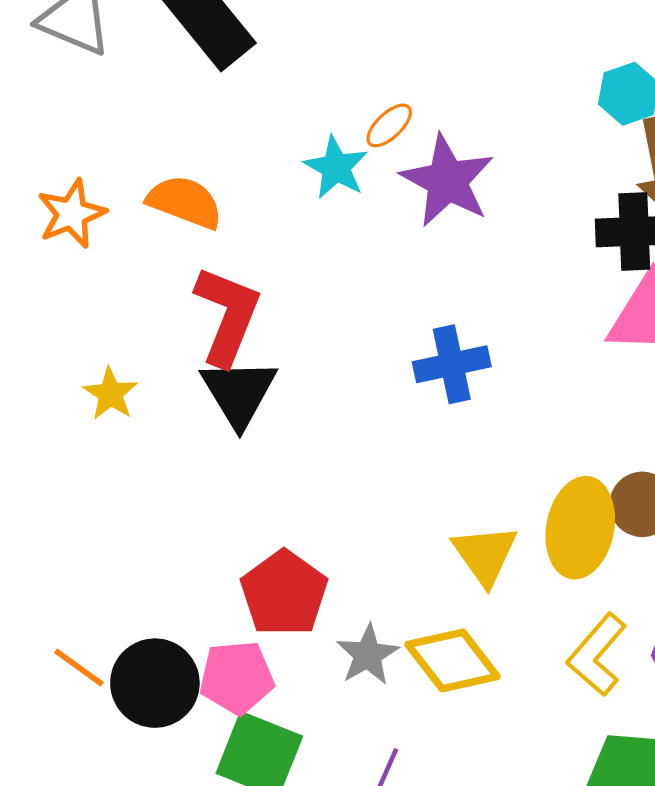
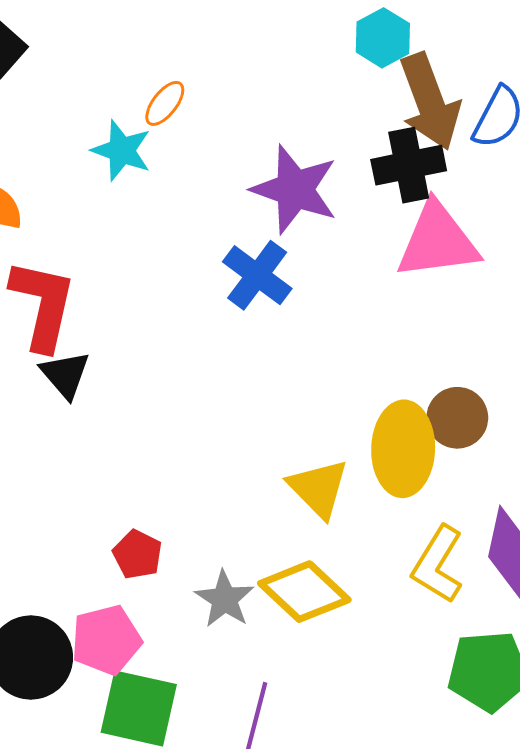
purple star: (447, 181) -> (295, 189), moved
blue cross: (452, 364) -> (257, 275), moved, turned -32
black triangle: (239, 393) -> (65, 375), size x0.7
red pentagon: (284, 593) -> (137, 554), size x0.6

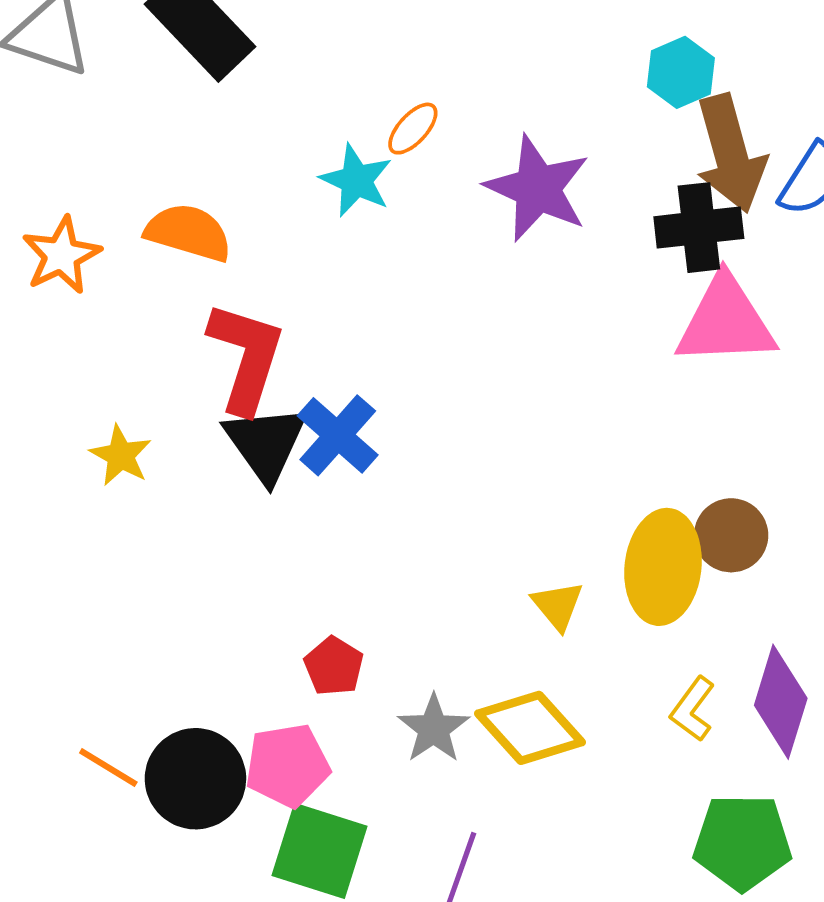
purple star: (295, 189) -> (537, 188), moved
blue cross: (257, 275) -> (338, 435), moved
black triangle: (65, 375) -> (266, 443), size x1.4
yellow triangle: (319, 488) -> (558, 606), size x0.7
yellow L-shape: (438, 564) -> (693, 709), size x0.7

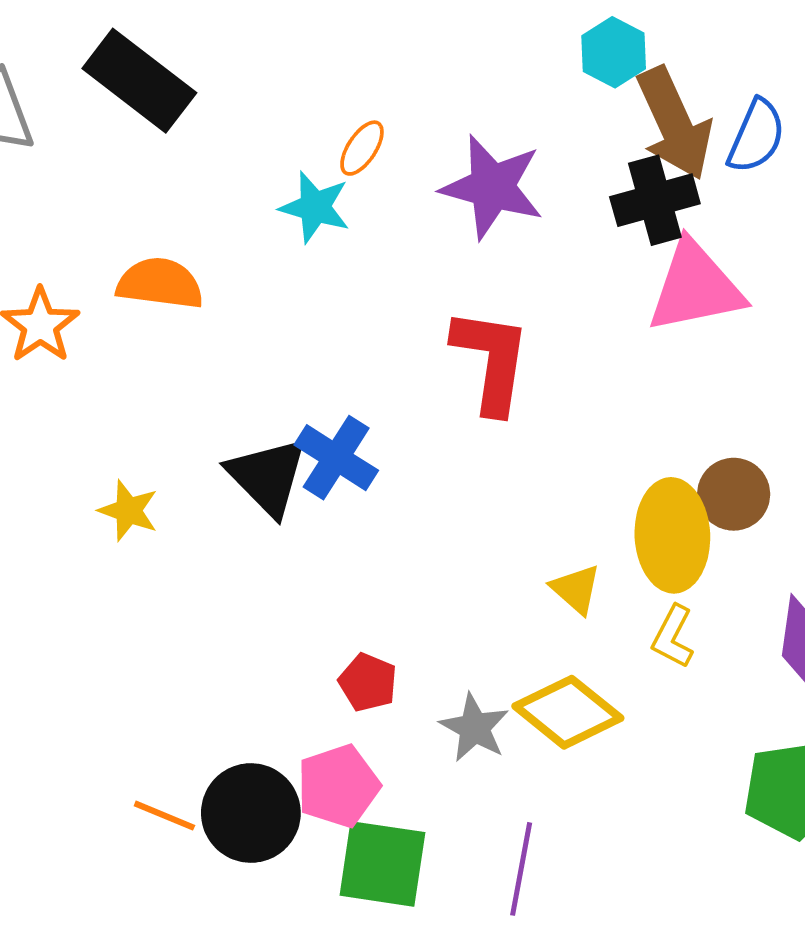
red L-shape: (246, 357) -> (491, 361), moved
yellow L-shape: (693, 709) -> (673, 637), moved

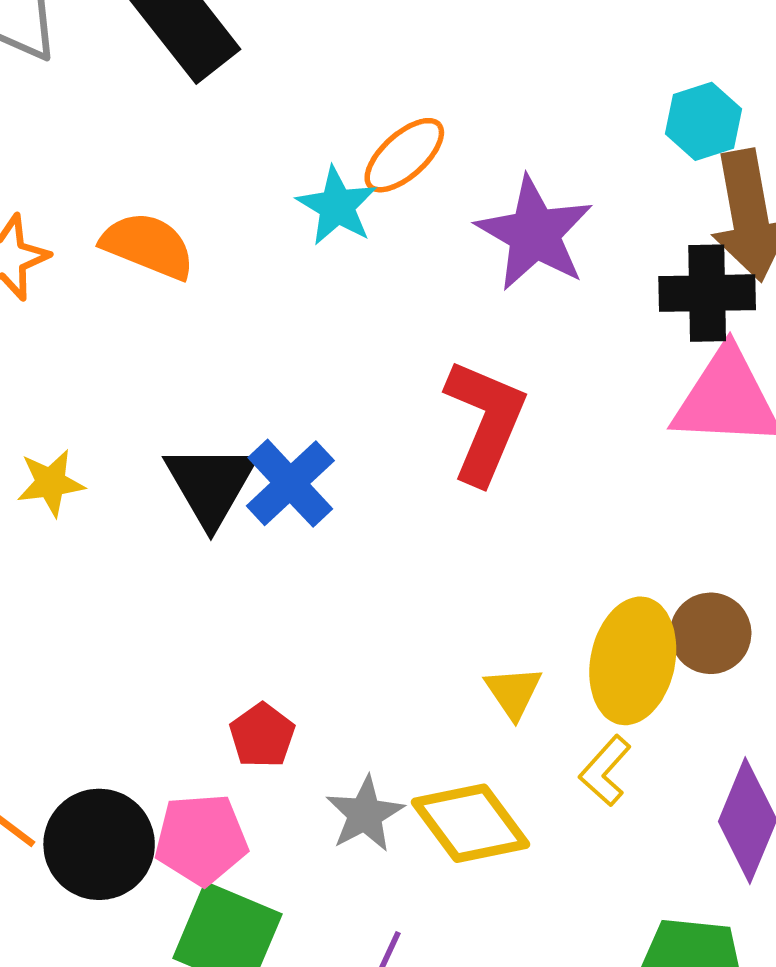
orange ellipse: (362, 148) -> (404, 155), size x1.4
yellow star: (128, 511) -> (51, 483), turned 30

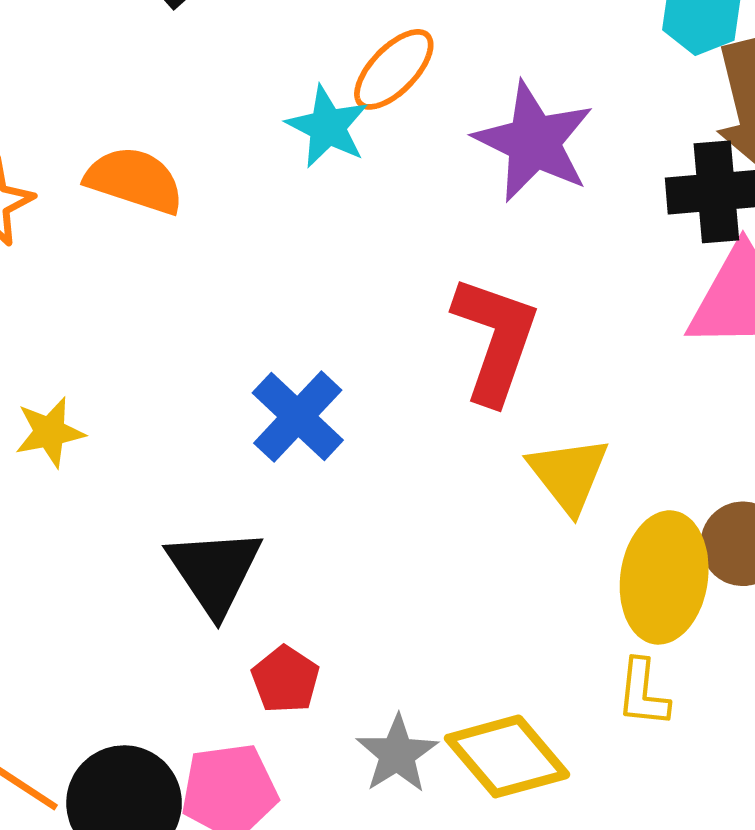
black triangle: (211, 484) -> (214, 571), moved
yellow triangle: (513, 692) -> (569, 475), moved, size x1.4
yellow L-shape: (605, 771) -> (643, 693), turned -32

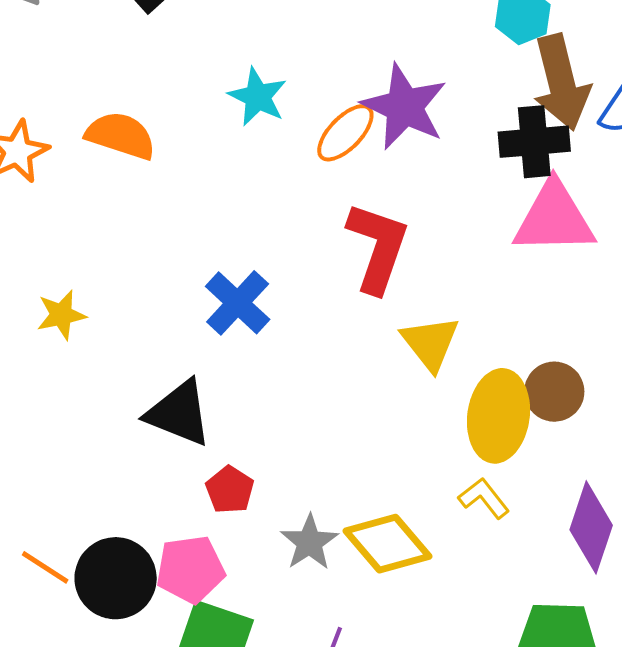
orange ellipse: (394, 69) -> (345, 133), moved
black triangle: (214, 571) -> (179, 413), turned -34
yellow L-shape: (643, 693) -> (484, 498), turned 136

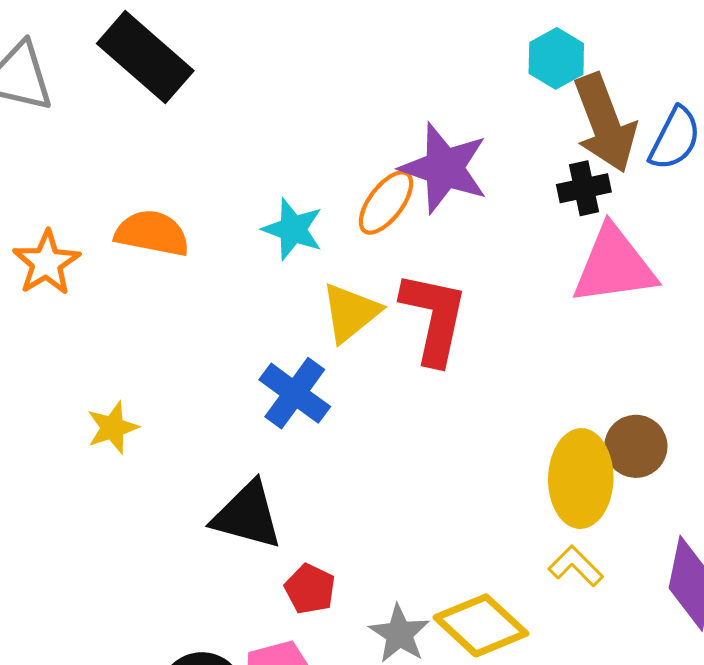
cyan star: (258, 97) -> (293, 229), moved
black cross: (534, 142) -> (584, 188), size x0.7
yellow triangle: (430, 343) -> (351, 313), moved, turned 36

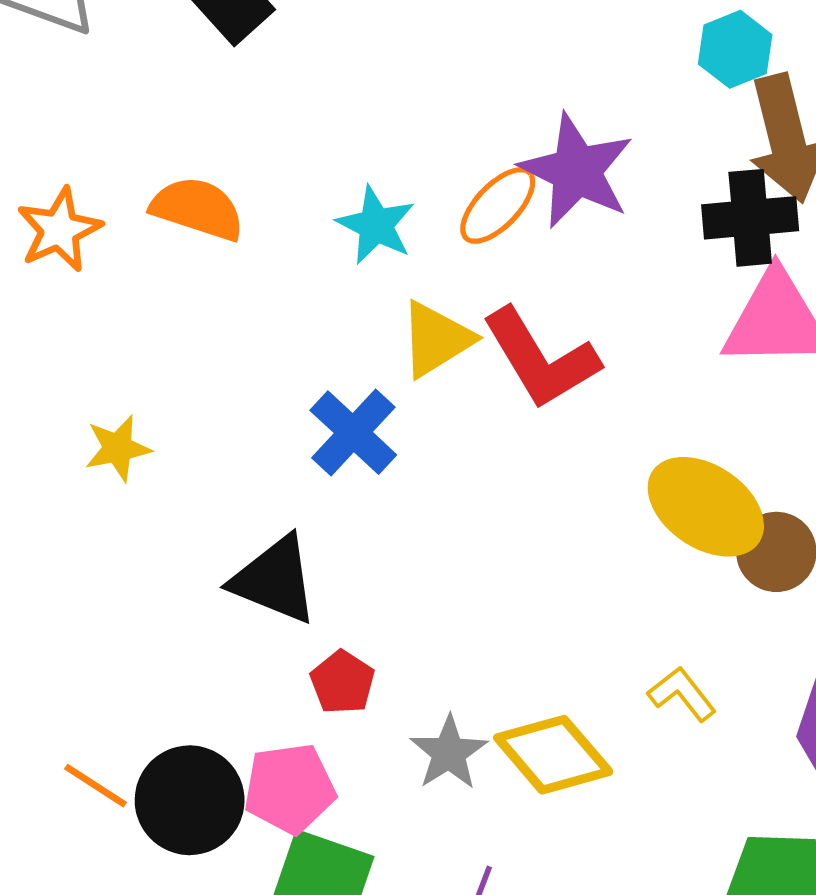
black cross: (584, 188) -> (750, 218), size x1.4
red L-shape: (434, 318) -> (541, 359), turned 130
yellow ellipse: (581, 479) -> (706, 507), moved, turned -64

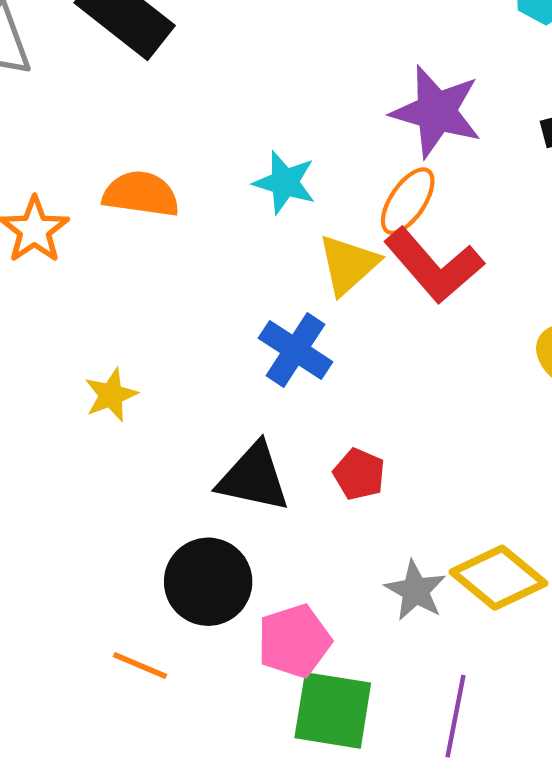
orange ellipse: (498, 206) -> (408, 201), moved
red pentagon: (343, 682) -> (359, 474), moved
black circle: (190, 800) -> (208, 582), moved

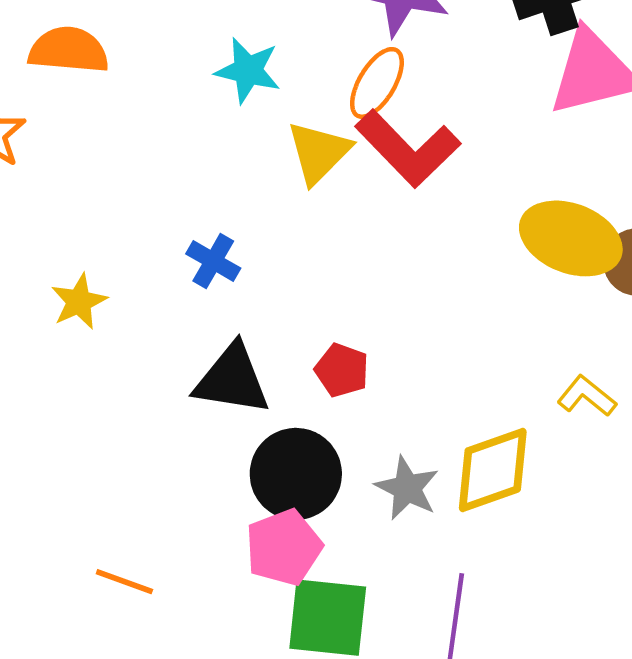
orange semicircle: (141, 194) -> (69, 50), moved
blue cross: (296, 350) -> (213, 261), moved, size x0.7
yellow diamond: (499, 578) -> (493, 470), turned -56
black circle: (208, 582) -> (296, 474), moved

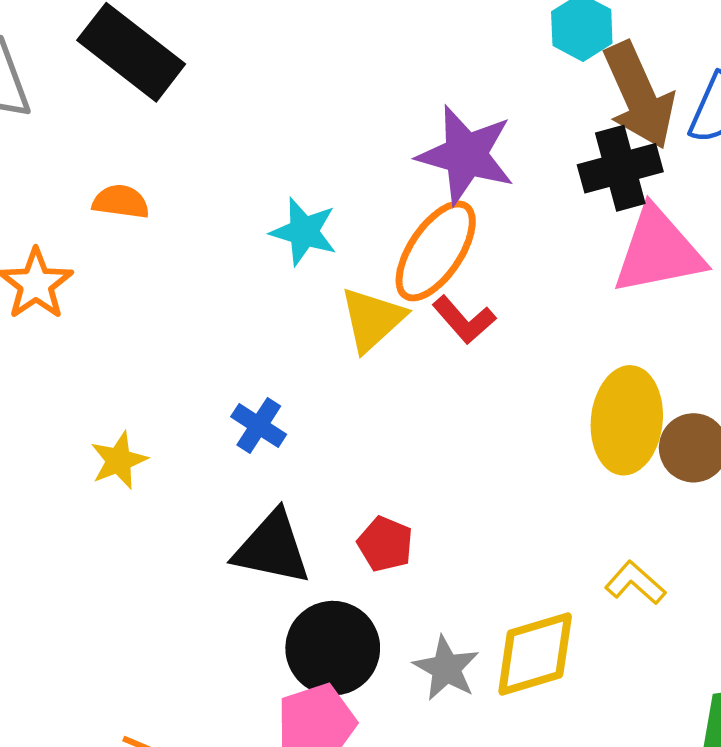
orange semicircle: (69, 50) -> (121, 202), size x0.7
orange ellipse: (377, 83) -> (436, 251), size x1.4
red L-shape: (408, 148) -> (464, 320), size x0.6
yellow ellipse: (571, 238) -> (627, 420), turned 72

